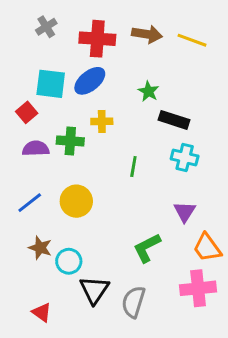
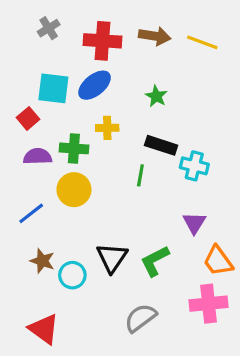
black rectangle: (174, 120) -> (161, 145), moved
yellow circle: (76, 201) -> (74, 190), moved
black triangle: (94, 290) -> (112, 258), moved
gray semicircle: (133, 302) -> (140, 318), turned 36
red triangle: (42, 312) -> (44, 329), size x1.5

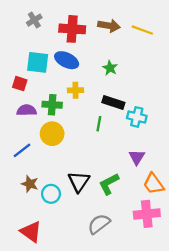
blue ellipse: (95, 85) -> (67, 60), turned 65
red square: (28, 118) -> (20, 84), turned -32

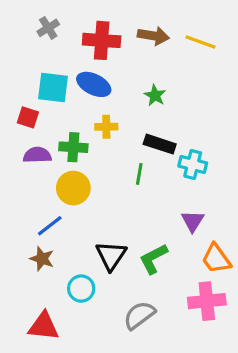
blue line: (22, 150) -> (50, 226), moved
cyan circle: (51, 194) -> (81, 289), moved
red triangle: (31, 232) -> (44, 326), turned -30

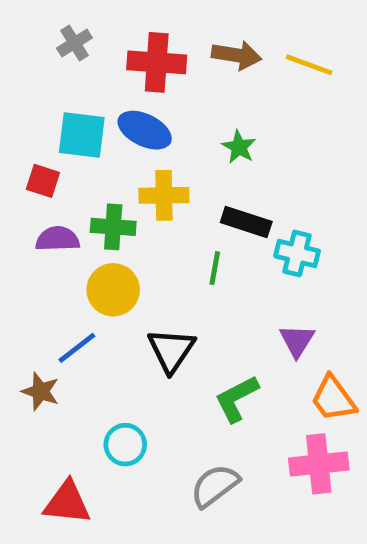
yellow cross: (106, 127) -> (164, 195), size x1.4
black triangle: (111, 256) -> (171, 350), moved
brown star: (42, 259) -> (41, 391), moved

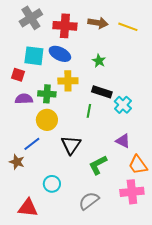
gray cross: (74, 43) -> (31, 18), size x1.6
cyan cross: (297, 253) -> (123, 105), turned 30
purple triangle: (297, 341) -> (123, 141), turned -35

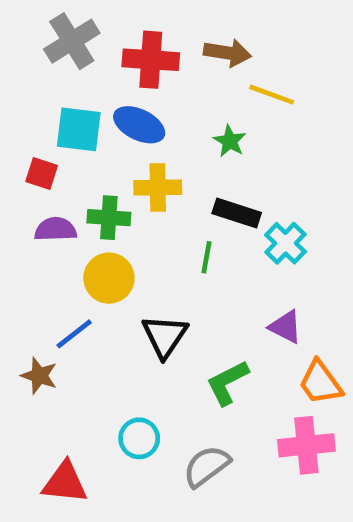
yellow line: (128, 27) -> (272, 95), moved
cyan circle: (52, 184) -> (139, 438), moved

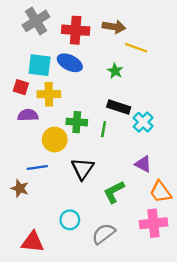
yellow cross: (158, 187) -> (49, 94), moved
green cross: (109, 218) -> (77, 122), moved
blue line: (74, 334) -> (37, 167), turned 30

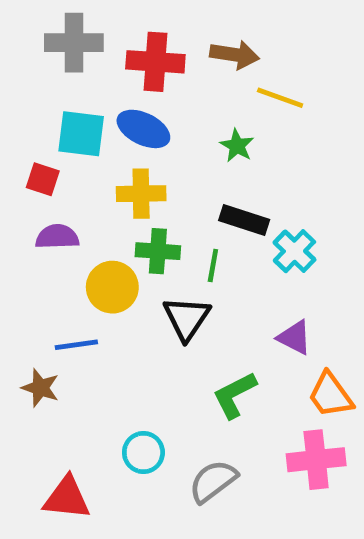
gray cross: (36, 21) -> (74, 43), turned 32
yellow cross: (49, 94) -> (141, 194), moved
black triangle: (83, 169) -> (187, 318), moved

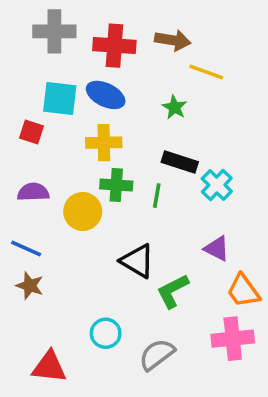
purple semicircle: (57, 237) -> (33, 192), moved
black triangle: (187, 318) -> (137, 261), moved, turned -33
blue line: (76, 345) -> (26, 249), moved, turned 32

